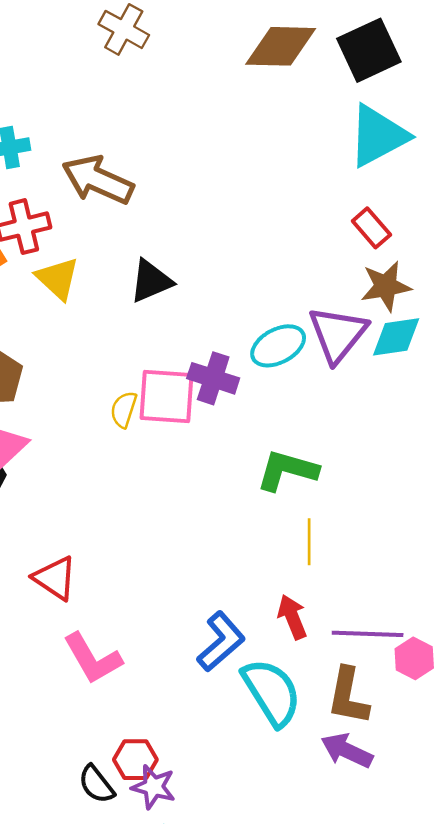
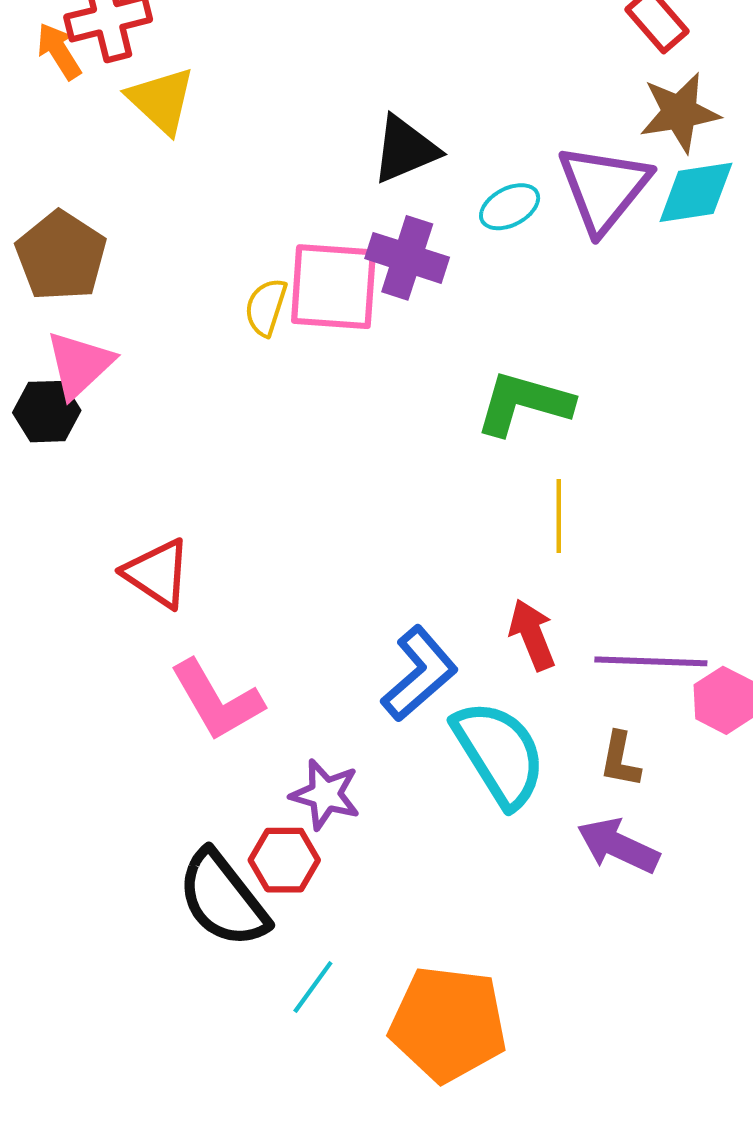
black triangle: (151, 281) -> (405, 149), moved
cyan ellipse: (278, 346) -> (510, 207), size x0.7
brown L-shape: (348, 696) -> (620, 760), size x0.6
black semicircle: (96, 784) -> (223, 899), size x1.6
purple star: (154, 787) -> (325, 794), moved

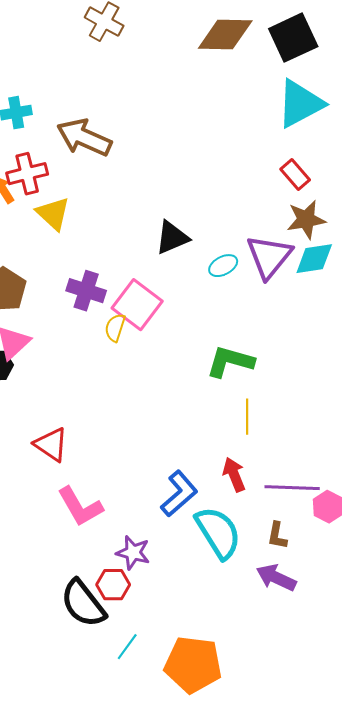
purple cross: (407, 258) -> (86, 291), moved
pink square: (333, 287) -> (137, 305), turned 33
yellow semicircle: (266, 307) -> (115, 328), moved

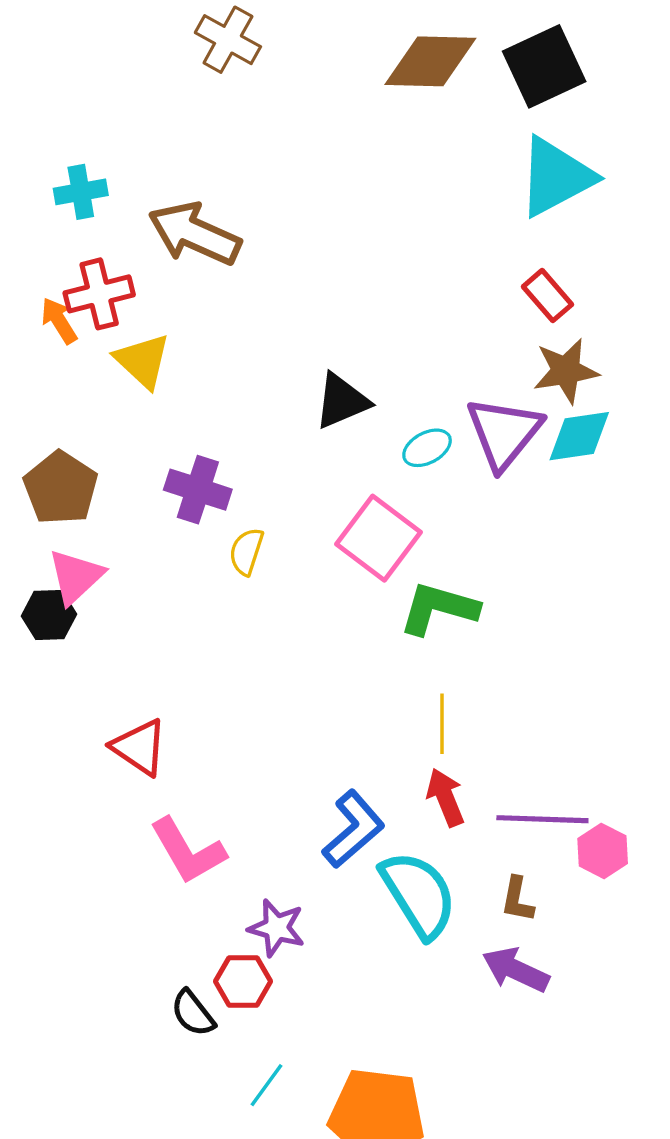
pink square: (137, 305) -> (379, 538), moved
yellow line: (247, 417) -> (442, 724), moved
black semicircle: (83, 604) -> (193, 1013), size x0.6

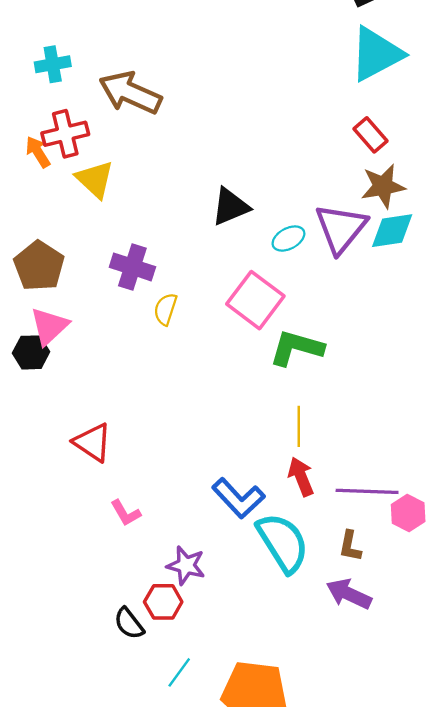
blue L-shape: (353, 829) -> (238, 498), turned 88
pink L-shape: (188, 851) -> (126, 513), size x0.6

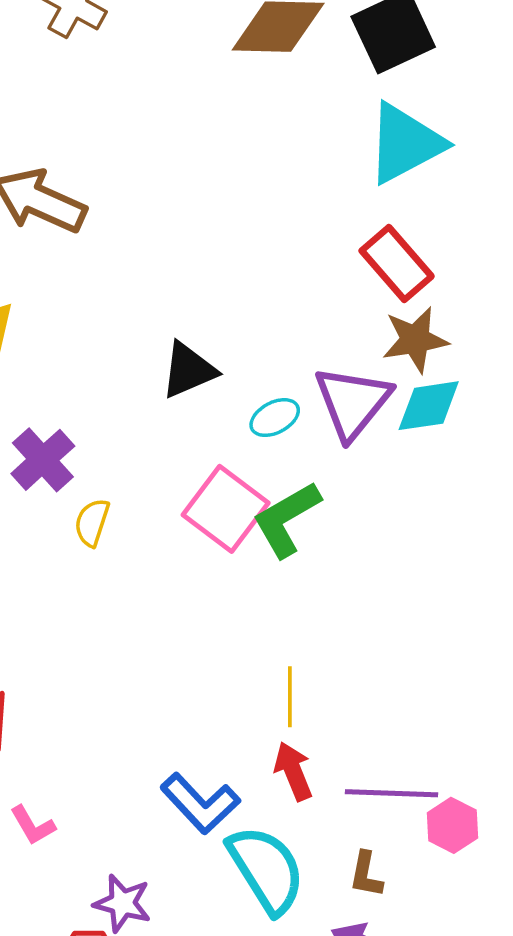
red rectangle: (370, 135) -> (397, 264), size x1.4
purple cross: (132, 267) -> (43, 460), turned 30
green L-shape: (296, 348) -> (287, 519), moved, turned -46

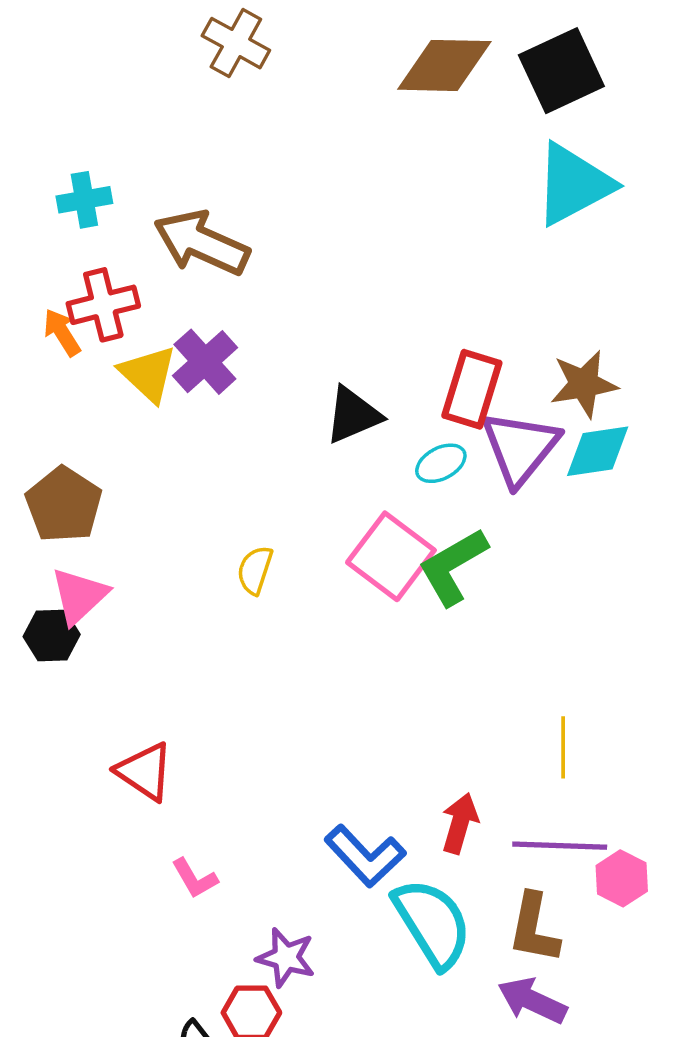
red rectangle: (397, 264) -> (472, 389), moved, turned 58
purple cross: (43, 460) -> (205, 362), moved
yellow line: (290, 697) -> (563, 747), moved
red arrow: (293, 771) -> (460, 823), turned 38
brown L-shape: (366, 874) -> (534, 928), size x1.5

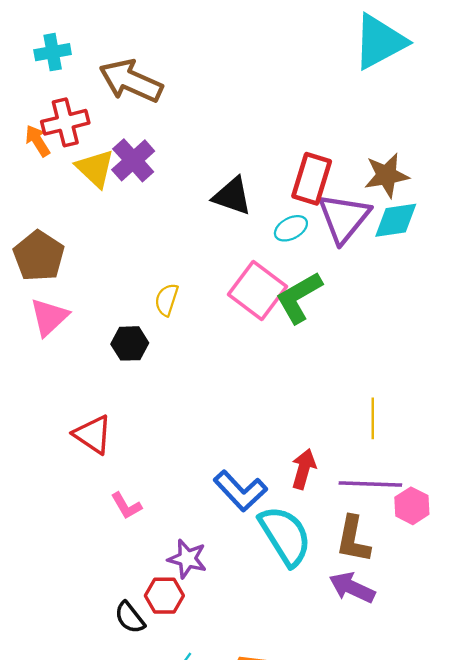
black triangle: (353, 415) -> (232, 196), turned 42
black hexagon: (52, 635) -> (130, 343), moved

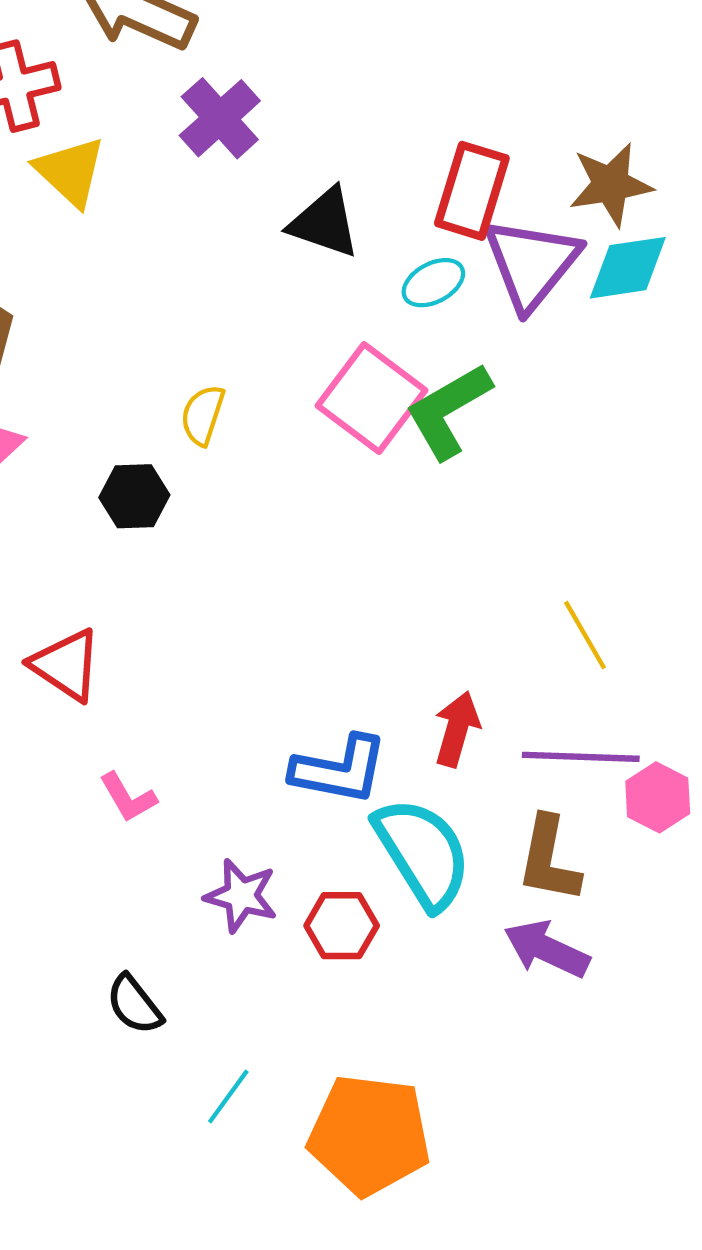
purple cross: (133, 160) -> (220, 118), moved
yellow line: (373, 418) -> (585, 635), turned -30
blue L-shape: (240, 491) -> (339, 770), turned -36
red hexagon: (164, 596) -> (342, 926), moved

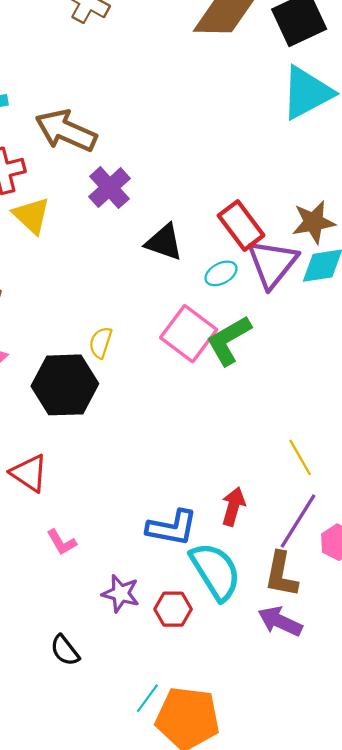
red rectangle: (472, 191) -> (241, 225), turned -54
black hexagon: (134, 496) -> (65, 385), size x1.8
purple line: (581, 757) -> (298, 521), turned -60
cyan line: (228, 1096) -> (147, 698), moved

